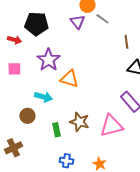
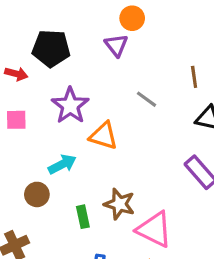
gray line: (102, 19) -> (146, 99), moved
cyan arrow: (43, 97) -> (62, 164), turned -42
pink triangle: (111, 126) -> (154, 229), moved, turned 40

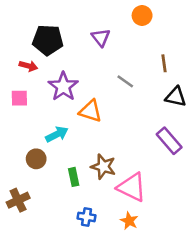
orange circle: (132, 18) -> (142, 15), moved
red arrow: (16, 74) -> (28, 66), moved

